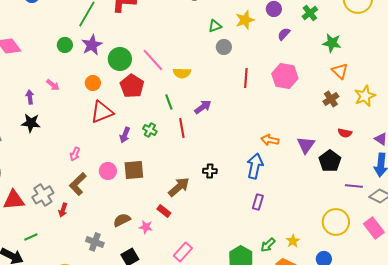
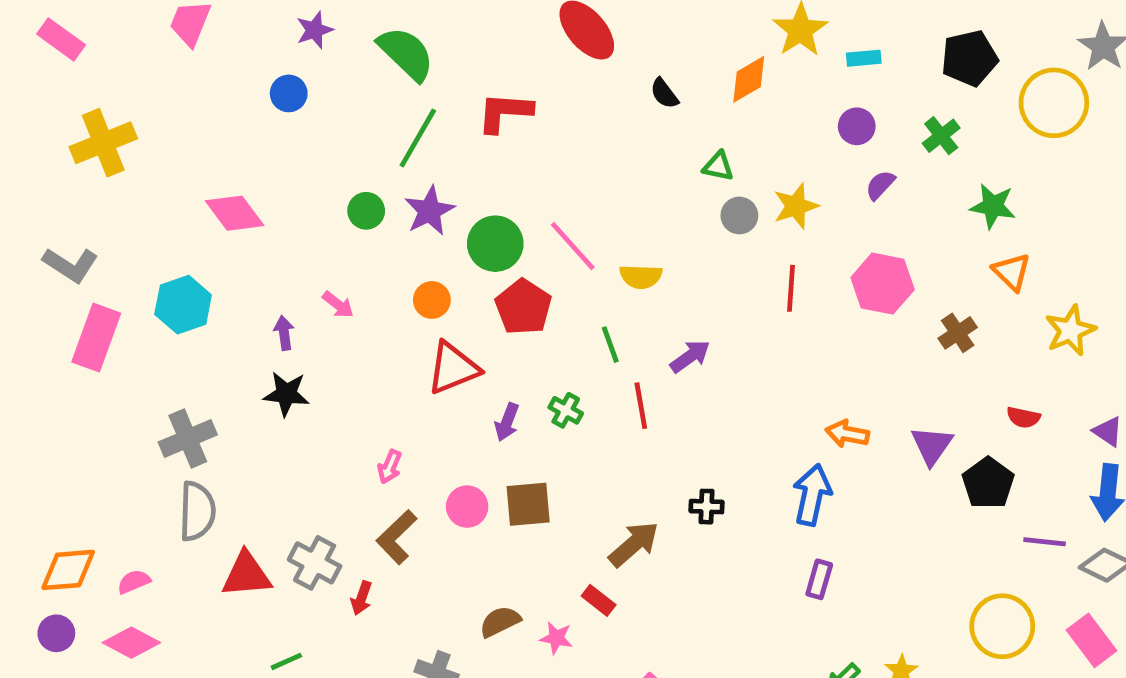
yellow star: (245, 20) -> (796, 206), moved
green triangle: (215, 26) -> (718, 166), turned 32
brown cross: (331, 99) -> (958, 333), moved
gray cross: (43, 195) -> (315, 563), turned -30

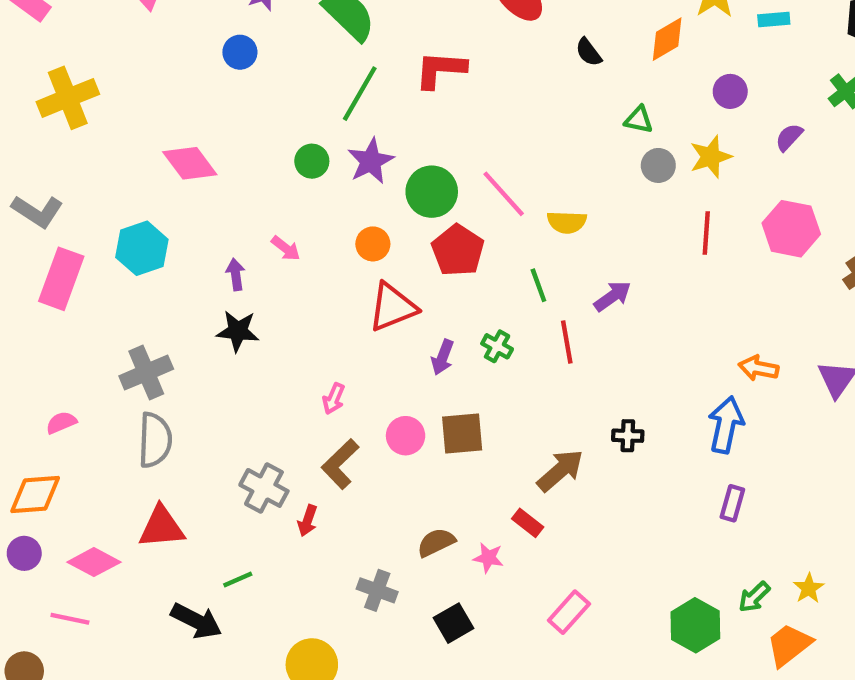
purple circle: (857, 126) -> (730, 91), moved
red triangle: (246, 575) -> (161, 527), moved
pink semicircle: (134, 582) -> (61, 423), moved

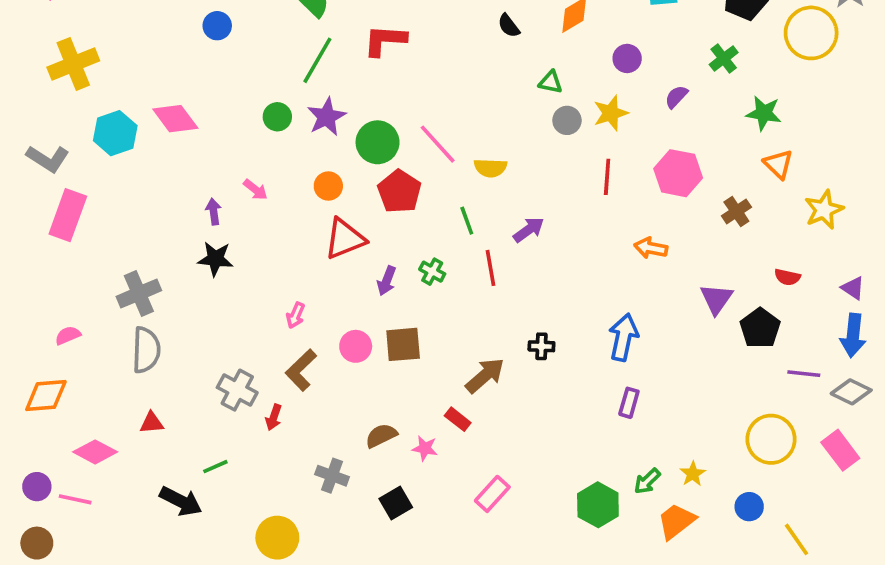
cyan hexagon: (142, 248) -> (115, 133), moved
orange arrow: (759, 368) -> (651, 248), moved
red triangle: (161, 527) -> (152, 423), size x0.6
purple circle: (24, 553) -> (37, 487), moved

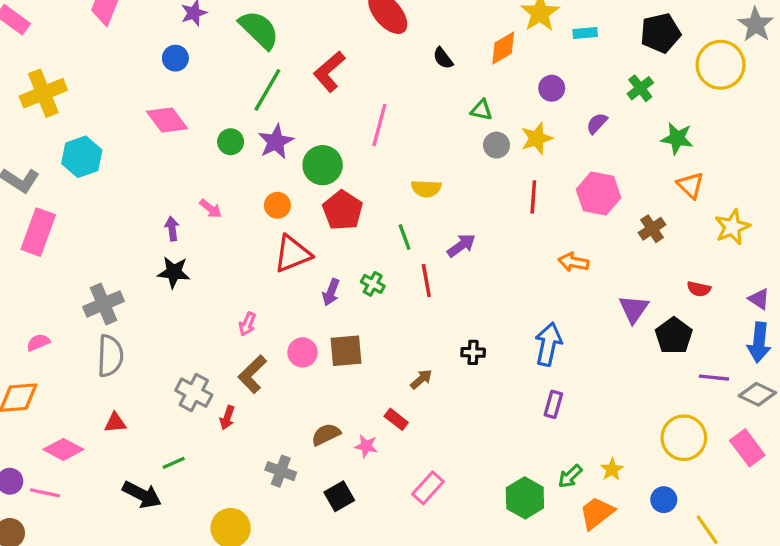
red L-shape: (385, 40) -> (329, 71), turned -45
pink diamond: (175, 119) -> (167, 120), moved
pink line: (438, 144) -> (379, 125), moved, turned 57
brown arrow: (485, 375) -> (421, 379), size x0.6

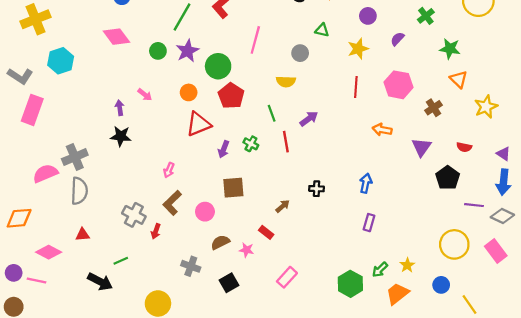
gray circle: (496, 145) -> (300, 53), moved
purple triangle: (634, 309) -> (421, 147), moved
pink semicircle: (38, 342) -> (45, 173), moved, size x1.6
blue arrow: (548, 344) -> (366, 183), size x0.7
pink circle: (303, 352) -> (205, 212), moved

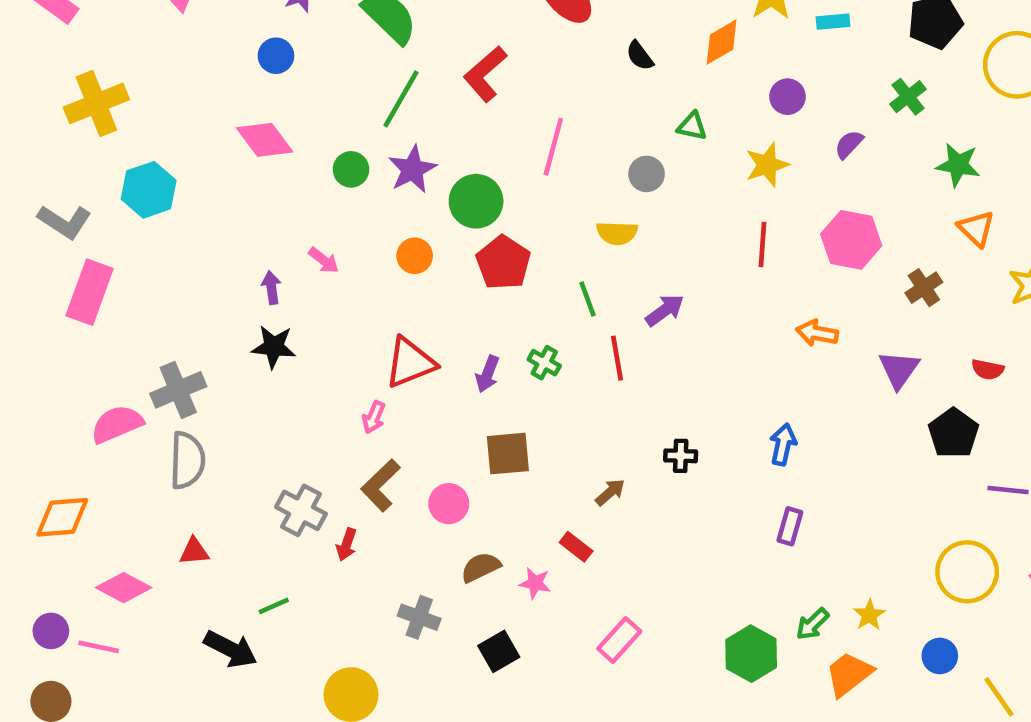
red triangle: (198, 124) -> (410, 363), moved

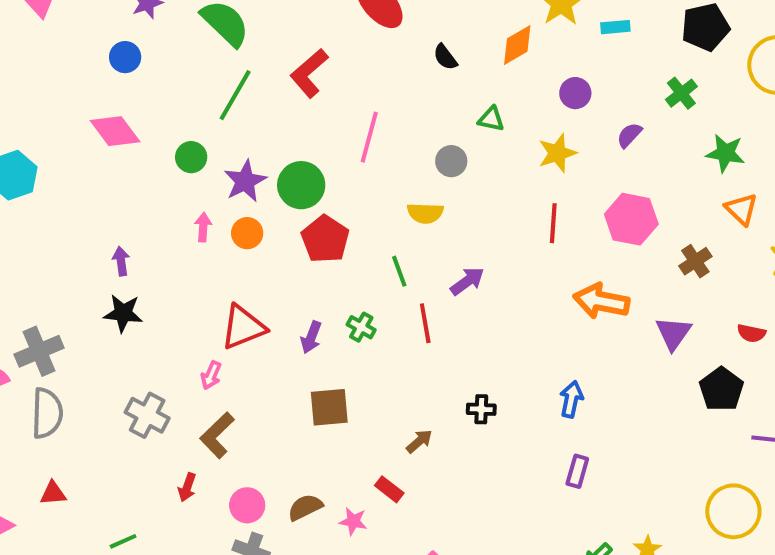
purple star: (412, 169) -> (245, 181), moved
pink arrow: (324, 260) -> (203, 227), moved, turned -124
orange arrow: (817, 333) -> (601, 301), size x1.5
pink circle: (449, 504) -> (247, 505), moved
gray cross: (301, 510) -> (147, 415), moved

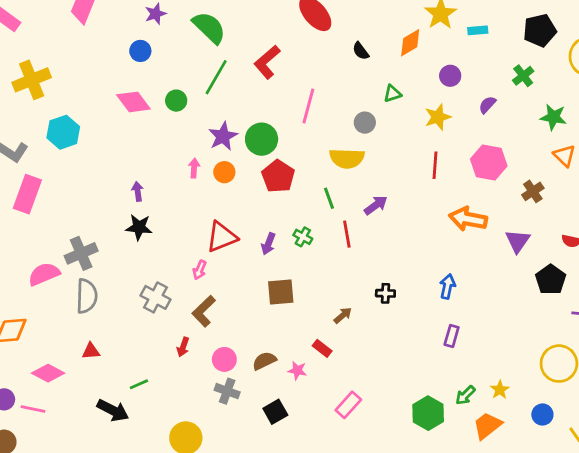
green triangle: (491, 119) -> (392, 94), turned -30
green circle: (191, 157) -> (176, 101), moved
yellow semicircle: (425, 213) -> (347, 158), size x1.4

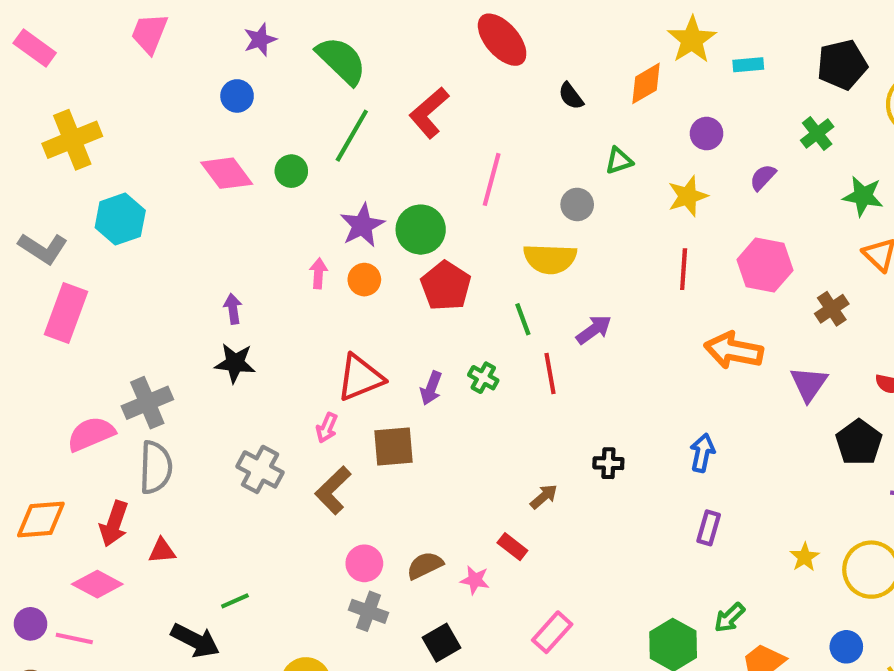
brown square: (281, 292) -> (394, 447), moved
red arrow: (183, 347) -> (114, 524), moved, size x1.5
yellow star: (500, 390) -> (805, 557), moved

